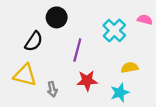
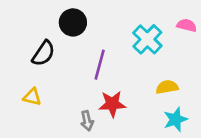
yellow triangle: (25, 75) -> (32, 97), size x0.6
gray arrow: (52, 89) -> (87, 121), moved
cyan star: (120, 93) -> (175, 119), moved

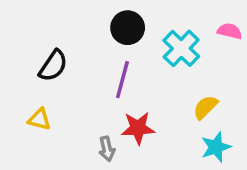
black circle: (73, 22) -> (128, 28), moved
yellow semicircle: (167, 87) -> (205, 107), turned -35

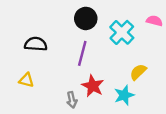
black semicircle: (53, 66) -> (36, 44), turned -120
red star: (138, 128) -> (93, 86), turned 30
cyan star: (216, 147) -> (124, 95), moved

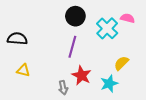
pink semicircle: (154, 21) -> (128, 18), moved
black semicircle: (36, 44) -> (17, 39), moved

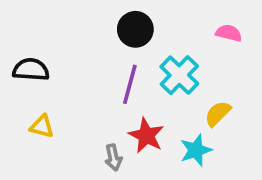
cyan cross: (107, 28) -> (179, 75), moved

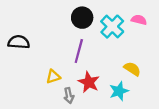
cyan cross: (179, 75) -> (112, 27), moved
yellow semicircle: (218, 114) -> (132, 69), turned 78
yellow triangle: (42, 126) -> (53, 77), moved, turned -32

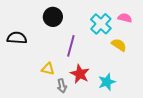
black circle: (82, 18) -> (53, 17), moved
yellow semicircle: (132, 69) -> (119, 45), moved
yellow triangle: (53, 77) -> (48, 69), turned 32

